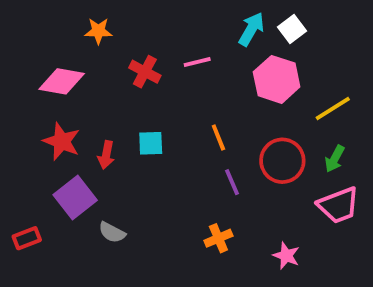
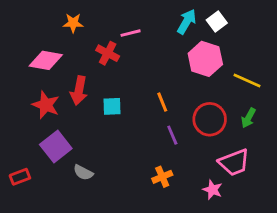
pink line: (197, 62) -> (131, 33), moved
yellow line: (333, 108) -> (247, 80), turned 56
red arrow: (106, 155) -> (79, 91), moved, size x1.4
pink trapezoid: (339, 205) -> (234, 162), moved

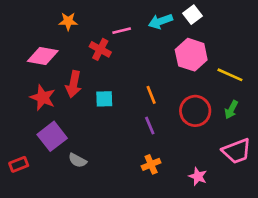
cyan arrow: (187, 22) -> (160, 21), moved, turned -140
white square: (217, 22) -> (193, 15), moved
purple line: (172, 135) -> (150, 126), moved
pink trapezoid: (234, 162) -> (237, 151), moved

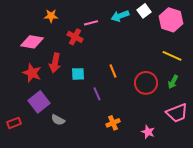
pink hexagon: (191, 55) -> (171, 20), moved
purple line: (150, 126) -> (97, 94), moved

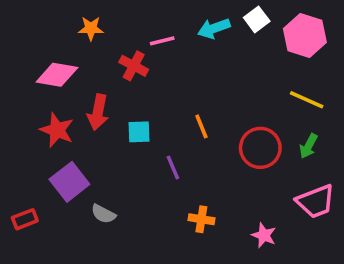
orange cross: (113, 123) -> (201, 219), turned 32

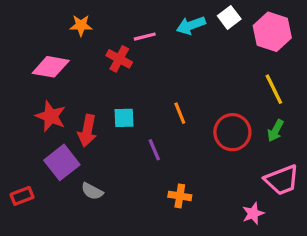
yellow line: (307, 100) -> (274, 89), turned 40
red arrow: (98, 112) -> (87, 131), moved
pink star: (264, 235) -> (253, 213), moved, turned 30

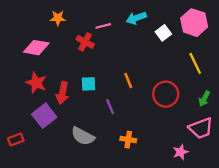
white square: (229, 17) -> (163, 33), moved
green arrow: (275, 131) -> (204, 99), moved
gray semicircle: (92, 191) -> (83, 136), moved, size x1.5

